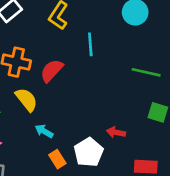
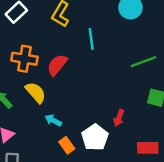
green line: (146, 72) -> (143, 62), turned -30
red arrow: (116, 132) -> (119, 118), turned -77

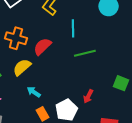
green line: (143, 62) -> (85, 53), moved
yellow semicircle: (36, 92) -> (22, 67), turned -96

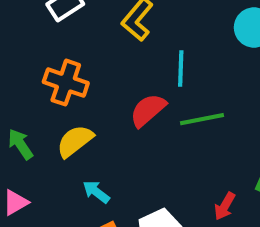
red semicircle: (42, 46) -> (148, 110), moved
red arrow: (88, 96) -> (225, 206), moved

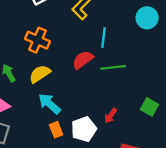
cyan arrow: (96, 192) -> (49, 104), size x1.5
red arrow: (225, 206) -> (111, 116), moved

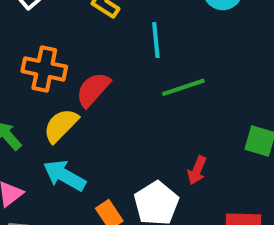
red semicircle: (83, 60) -> (93, 90), moved
cyan arrow: (49, 104) -> (65, 175), moved

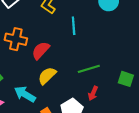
green line: (183, 87) -> (89, 69), moved
yellow semicircle: (61, 125) -> (47, 76), moved

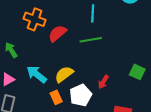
green line: (89, 69) -> (91, 40), moved
yellow semicircle: (47, 76) -> (64, 74), moved

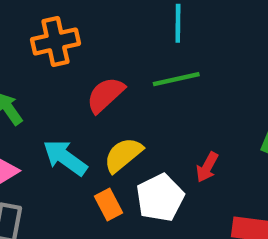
orange cross: (35, 19) -> (55, 41), turned -30
red semicircle: (57, 33) -> (105, 95), moved

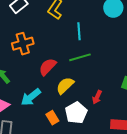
yellow semicircle: (123, 155) -> (65, 86), moved
cyan arrow: (65, 158) -> (31, 97), turned -70

